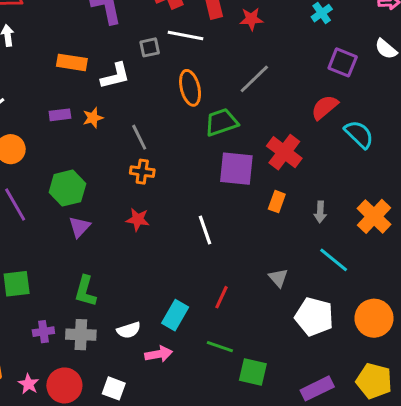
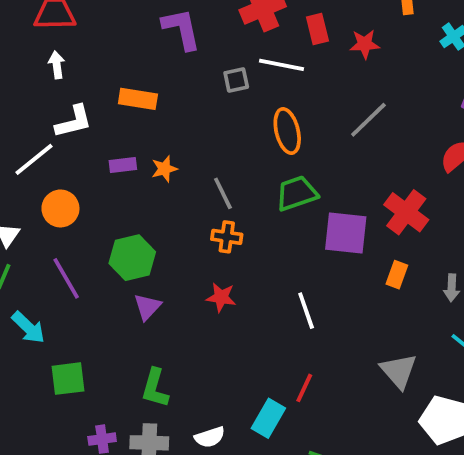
white L-shape: (115, 76) -> (74, 122), moved
green trapezoid: (221, 122) -> (297, 193), moved
gray triangle: (278, 278) -> (399, 371), size x1.5
red line: (221, 297) -> (304, 388), moved

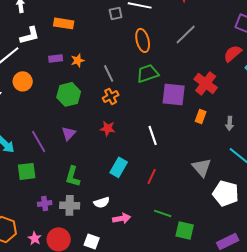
orange cross: (227, 237) -> (111, 96), turned -35
green hexagon: (132, 258) -> (69, 94), moved
purple line: (66, 278) -> (39, 141), moved
cyan rectangle: (268, 418) -> (119, 167), moved

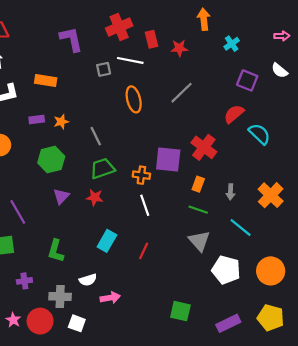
green trapezoid: (148, 73) -> (102, 168), moved
orange cross: (111, 96) -> (141, 175), moved, turned 35
purple triangle: (69, 133) -> (61, 196), moved
gray cross: (70, 205) -> (60, 297), moved
green line: (163, 213) -> (198, 210), moved

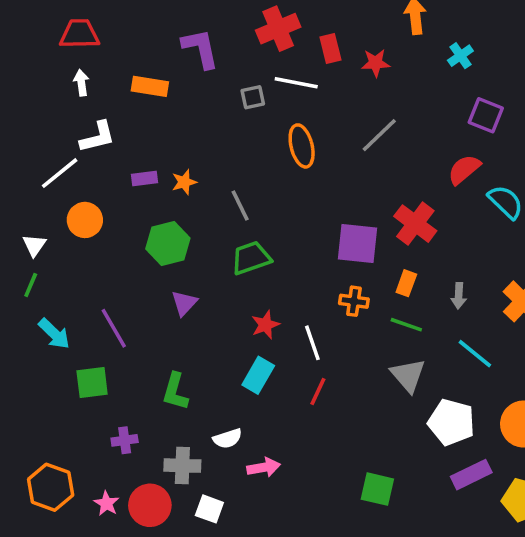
orange rectangle: (46, 80) -> (150, 86), moved
orange cross: (141, 175) -> (354, 301), moved
red star: (95, 197) -> (265, 325), moved, turned -30
white line: (145, 205) -> (312, 343), moved
purple rectangle: (228, 323) -> (471, 475), moved

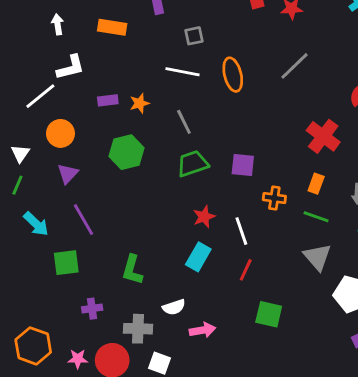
white line: (296, 83) -> (183, 72), moved
purple square: (358, 243) -> (243, 165), moved, size x0.7
purple triangle: (184, 303) -> (68, 174), moved
green square: (377, 489) -> (269, 314), moved
pink star: (107, 503) -> (78, 359), turned -30

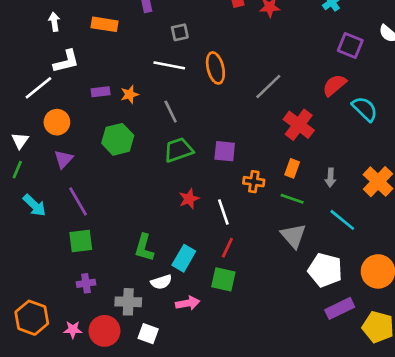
gray line: (294, 66) -> (268, 86), moved
cyan rectangle: (198, 257) -> (184, 258), moved
green square: (66, 263) -> (81, 241), moved
green L-shape: (132, 270) -> (144, 248), moved
green square: (269, 314) -> (223, 279), moved

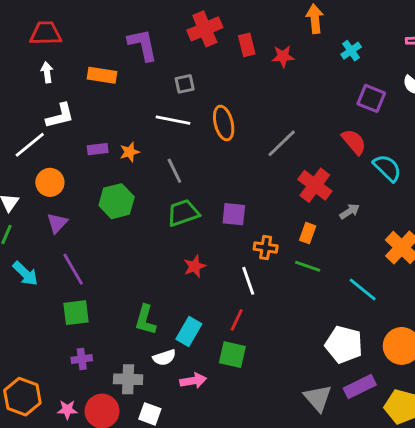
red semicircle: (334, 85) -> (354, 142), turned 90
gray arrow: (330, 178) -> (350, 211), moved, turned -126
white line: (223, 212) -> (248, 281), moved
gray triangle: (293, 236) -> (318, 398), moved

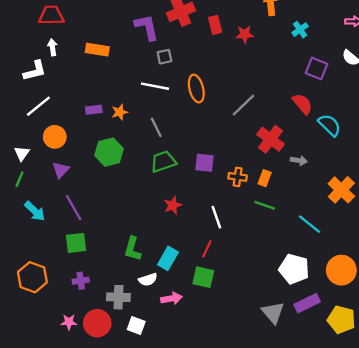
purple L-shape: (143, 45) -> (147, 27), moved
white L-shape: (60, 116) -> (35, 71), moved
gray arrow: (350, 211) -> (299, 160), turned 42
orange cross: (266, 248) -> (238, 177), moved
orange hexagon: (22, 397) -> (32, 277), moved

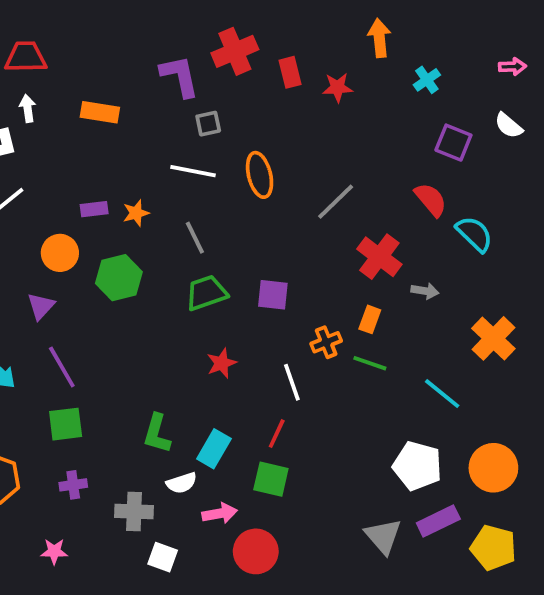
orange circle: (55, 137) -> (60, 253), moved
orange cross: (238, 177) -> (326, 342), moved, turned -30
red circle: (97, 323) -> (256, 551), moved

